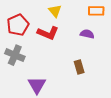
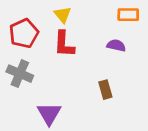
yellow triangle: (55, 11) -> (63, 15), moved
red L-shape: (48, 33) -> (64, 44), turned 70

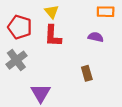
red pentagon: (24, 33) -> (20, 27), turned -30
gray cross: (20, 74) -> (16, 60), turned 30

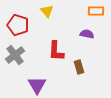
red L-shape: (53, 36) -> (56, 51), moved

